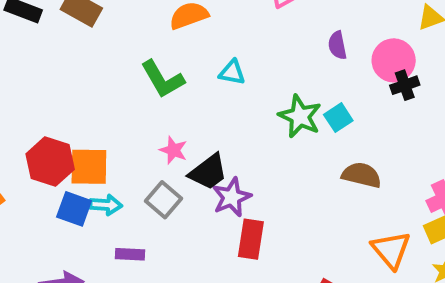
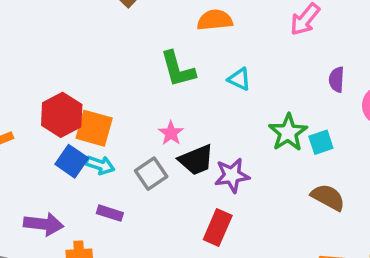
purple star: (232, 197) -> (232, 175), moved

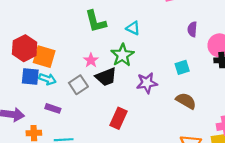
green star: (288, 132) -> (122, 55), moved
blue square: (72, 161) -> (30, 76), turned -30
purple star: (232, 175) -> (147, 83), moved

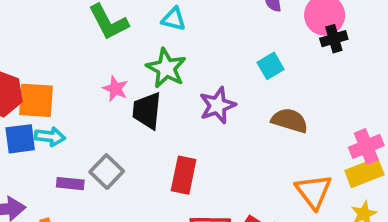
black trapezoid: (106, 77) -> (147, 111), turned 130
gray square: (78, 85) -> (107, 172), moved

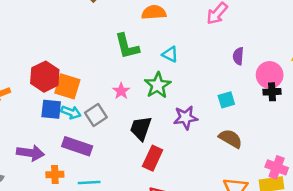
black trapezoid: (147, 111) -> (141, 128), moved
pink cross: (366, 146) -> (277, 167), turned 30
gray square: (107, 172) -> (96, 115), moved
purple rectangle: (70, 184) -> (77, 146), size x1.6

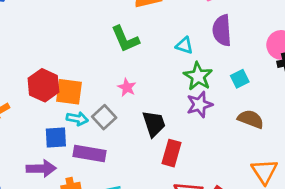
cyan triangle: (170, 54) -> (184, 45), moved
purple semicircle: (238, 56) -> (222, 30), moved, size x1.6
green star: (158, 85) -> (198, 76), moved
blue square: (51, 109) -> (56, 138), moved
black trapezoid: (141, 128) -> (154, 124), turned 152

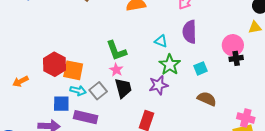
green L-shape: (125, 39) -> (116, 51), moved
purple star: (200, 105) -> (158, 85), moved
black trapezoid: (154, 124) -> (123, 88), moved

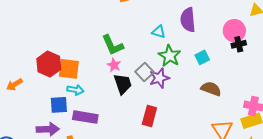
gray square: (98, 91) -> (145, 72), moved

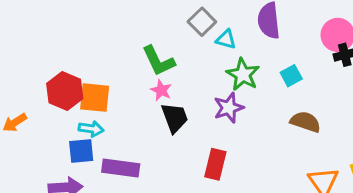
gray square: (145, 72) -> (202, 22), moved
cyan arrow: (75, 90) -> (91, 129), moved

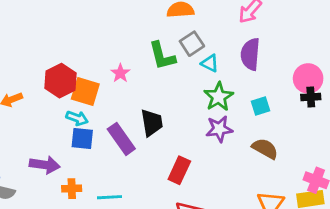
green L-shape: (158, 61) -> (162, 56), moved
pink star: (161, 90) -> (120, 73), moved
purple star: (229, 108) -> (219, 129), moved
blue square: (81, 151) -> (82, 138), moved
purple rectangle: (121, 168) -> (121, 139), moved, turned 36

